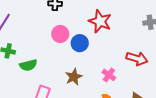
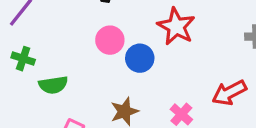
red arrow: (137, 59) -> (229, 93), turned 130

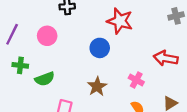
pink circle: (110, 40) -> (47, 36), moved
red arrow: (229, 93) -> (166, 58), turned 50

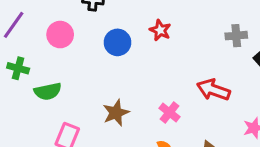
red star: (120, 21) -> (160, 30), size x0.6
blue circle: (100, 48) -> (117, 42), moved

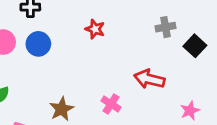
blue circle: (117, 42) -> (38, 44), moved

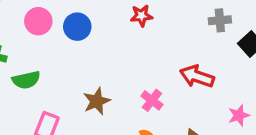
red star: (95, 29) -> (141, 16), turned -30

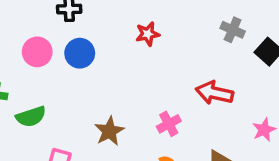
gray cross: (220, 20) -> (233, 30), turned 35
pink cross: (152, 100) -> (169, 124), turned 30

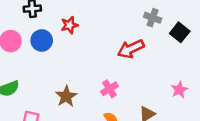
red star: (148, 34) -> (69, 25), moved
red arrow: (214, 93) -> (131, 49), moved, turned -35

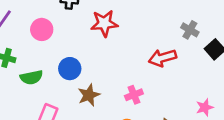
red star: (69, 25) -> (104, 23), size x1.5
blue circle: (42, 40) -> (70, 69), moved

